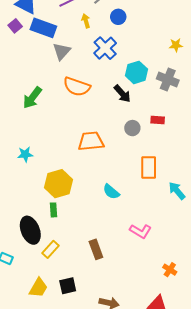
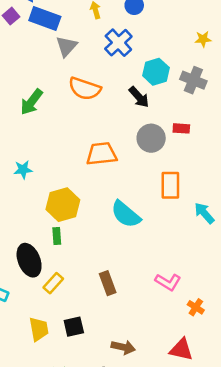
gray circle: (132, 128) -> (151, 138), size x1.5
cyan semicircle: (111, 192) -> (126, 214), size x1.5
pink L-shape: (140, 231) -> (168, 282), moved
yellow trapezoid: (38, 288) -> (39, 329), turned -40

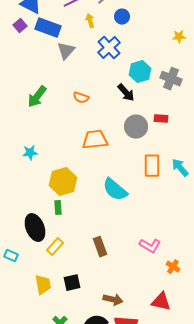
yellow star: (203, 39) -> (179, 37), moved
orange semicircle: (85, 89) -> (81, 98), moved, size x0.6
cyan arrow: (204, 213) -> (180, 168), moved

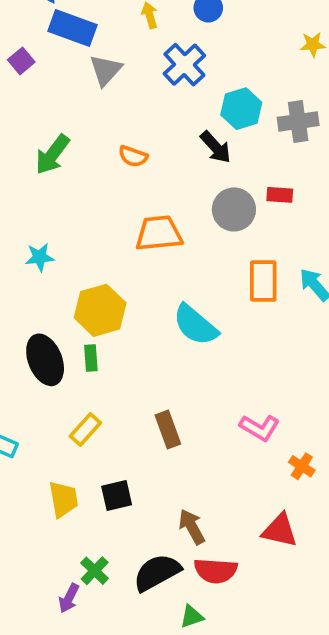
purple square: (20, 26) -> (21, 61), moved
gray cross: (171, 79) -> (298, 121), turned -30
black ellipse: (35, 228) -> (45, 360), moved
brown arrow: (113, 300) -> (192, 527), turned -132

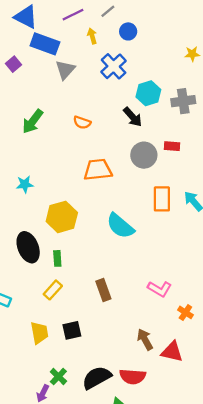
green rectangle: (91, 358) -> (57, 258), moved
brown arrow: (192, 527) -> (145, 339), moved

